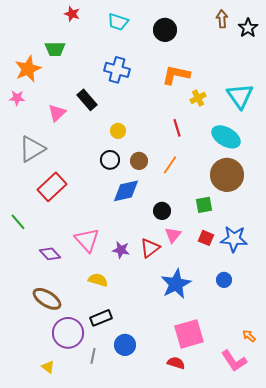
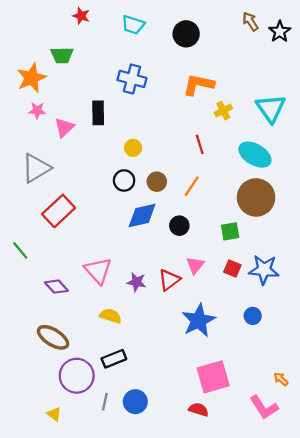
brown arrow: (222, 19) -> (250, 21), turned -30
pink star: (17, 98) -> (37, 111), moved
black rectangle: (87, 100) -> (98, 113), turned 40
black circle: (162, 211) -> (179, 226), moved
blue circle: (125, 345) -> (135, 402), moved

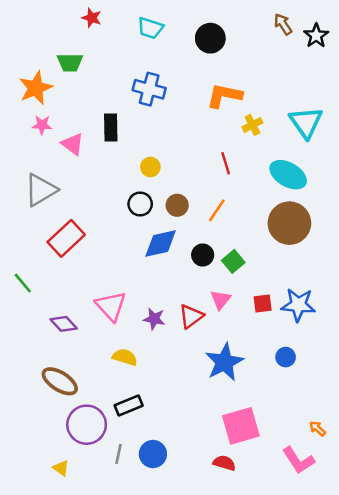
pink triangle: (64, 127) -> (73, 144), turned -40
green square: (230, 231) -> (233, 261), moved, turned -30
red square: (232, 269) -> (263, 303), turned -30

